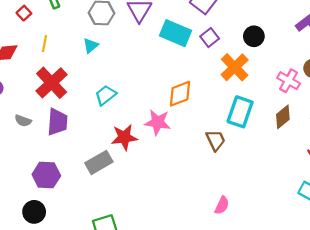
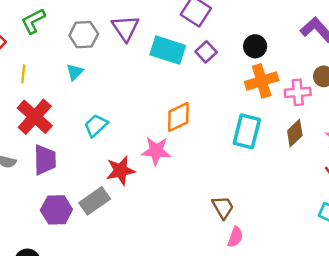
orange cross: (235, 67) -> (262, 81), moved, turned 32
pink cross: (289, 81) -> (298, 92), turned -30
brown trapezoid: (216, 140) -> (223, 207), moved
purple hexagon: (46, 175) -> (56, 210), moved

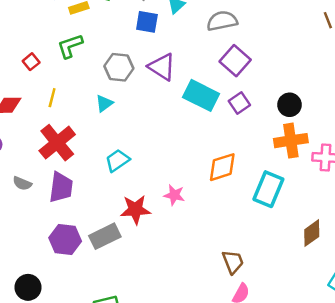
purple triangle: (125, 28) -> (162, 67), turned -32
orange diamond: (178, 117) -> (222, 167), moved
brown diamond: (295, 133) -> (312, 233), moved
pink star: (156, 151) -> (174, 195), size x0.7

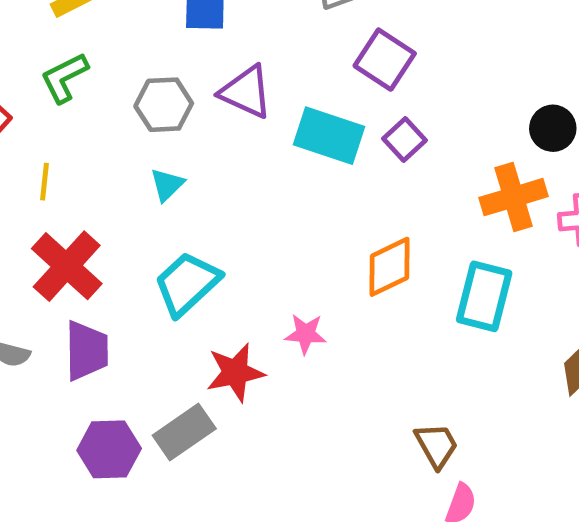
cyan triangle: (104, 103) -> (167, 185), moved
black circle: (290, 105) -> (553, 128), moved
cyan trapezoid: (117, 160) -> (187, 283), size x1.4

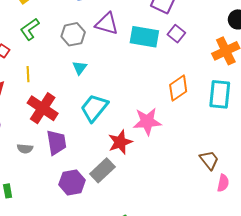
pink star: (306, 334) -> (147, 121), size x1.6

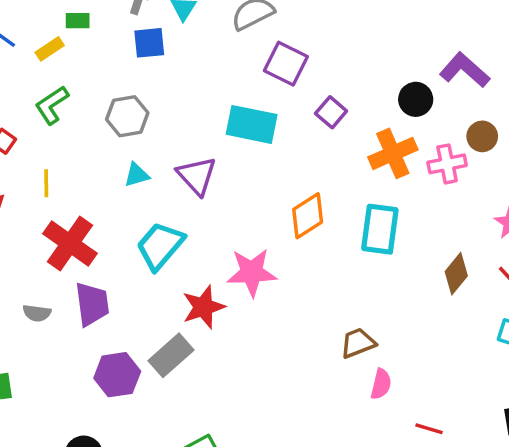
purple triangle: (107, 24) -> (197, 176), moved, turned 30
purple square: (176, 34) -> (331, 112), moved
cyan triangle: (80, 68) -> (137, 175), turned 35
brown trapezoid: (209, 160) -> (358, 343), turned -75

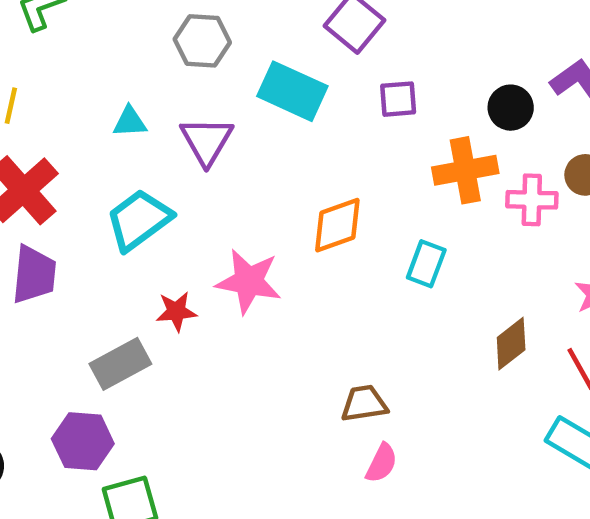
purple square: (331, 112) -> (398, 99), turned 32
gray hexagon: (127, 116) -> (202, 41), moved
cyan rectangle: (380, 229) -> (426, 264), size x0.7
red star: (203, 307) -> (176, 311), size x0.7
purple hexagon: (117, 375) -> (83, 441), moved

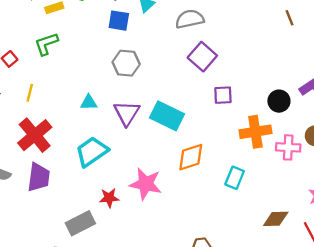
cyan rectangle: (292, 91) -> (167, 116), moved
brown diamond: (511, 344) -> (276, 219), turned 35

